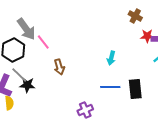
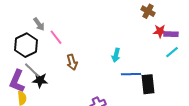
gray arrow: (26, 29) -> (39, 24), size x0.6
cyan arrow: (111, 58) -> (116, 55), moved
blue line: (110, 87) -> (131, 74), moved

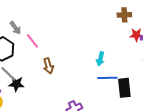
brown cross: (148, 11) -> (124, 15), turned -32
cyan arrow: (116, 55) -> (100, 59), moved

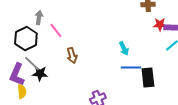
gray arrow: (15, 28) -> (39, 18), turned -136
cyan arrow: (100, 59) -> (124, 48), turned -40

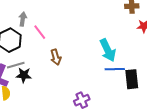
cyan arrow: (124, 48) -> (108, 50), size x1.6
gray line: (32, 64) -> (16, 65), turned -60

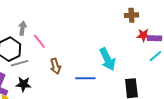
gray line: (16, 65) -> (19, 63), moved
blue line: (115, 69) -> (85, 78), moved

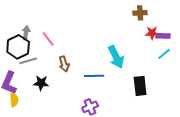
gray arrow: (22, 28) -> (26, 33), moved
black star: (23, 84) -> (41, 83), moved

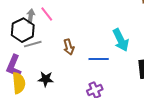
pink line: (48, 39) -> (47, 14), moved
black star: (41, 83) -> (46, 79), moved
yellow semicircle: (14, 100) -> (19, 83), size x1.5

